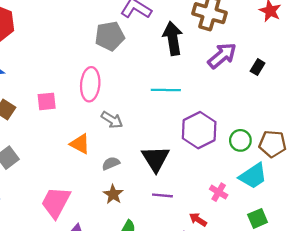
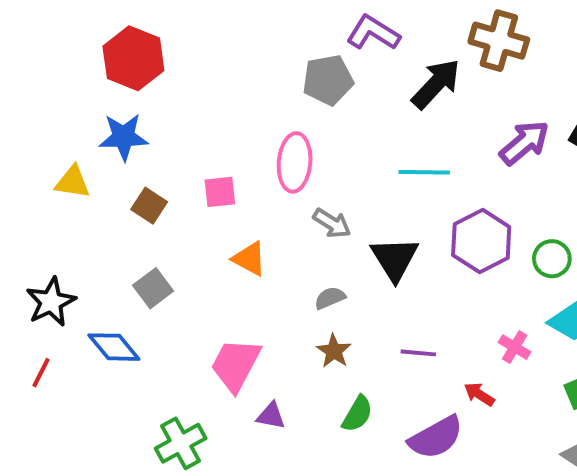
black arrow: (173, 38) -> (436, 84), turned 52
purple arrow: (222, 56) -> (524, 143), moved
orange triangle: (80, 144) -> (249, 259), moved
black triangle: (156, 159) -> (395, 259), moved

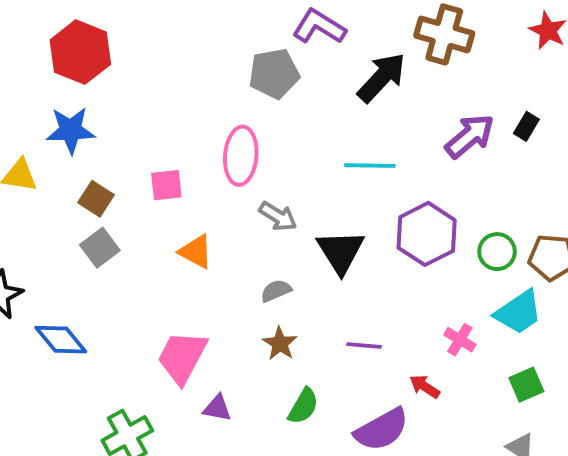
gray square: (153, 288) -> (100, 248), moved

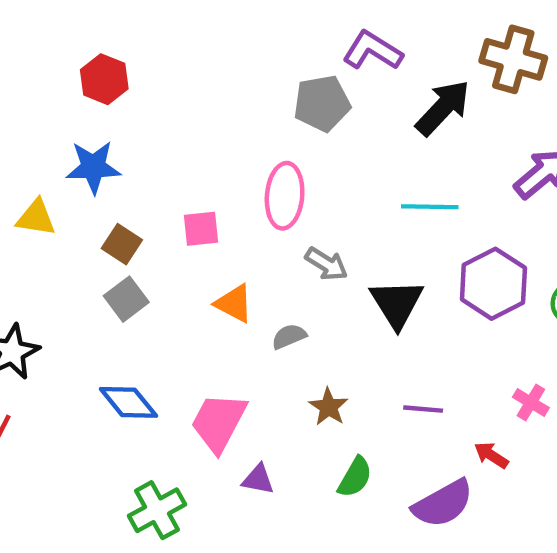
red hexagon: (80, 52) -> (104, 79), size x0.7
gray semicircle: (276, 291) -> (289, 336), moved
blue diamond: (61, 340) -> (128, 402), moved

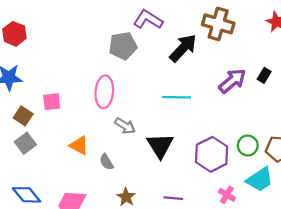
pink square: (201, 229) -> (52, 102), moved
purple hexagon: (493, 284) -> (212, 154), moved
gray semicircle: (289, 336) -> (106, 162), turned -98

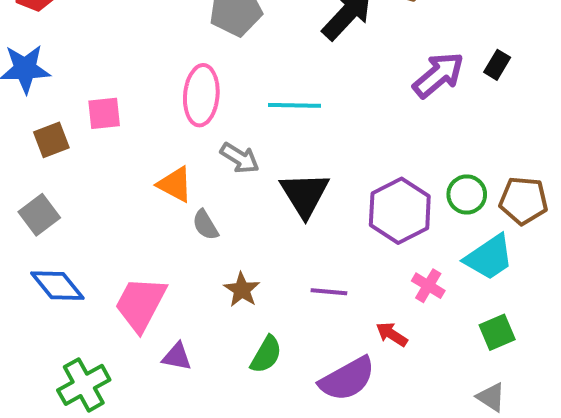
cyan line: (177, 97) -> (295, 105), moved
brown square: (23, 116) -> (51, 140), turned 36
gray square: (25, 143) -> (39, 215), moved
orange triangle: (79, 146) -> (175, 184), moved

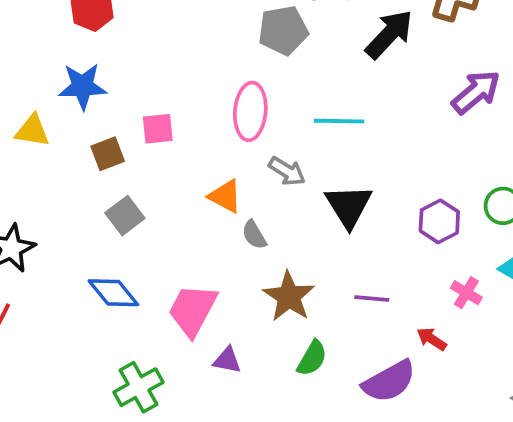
purple hexagon: (400, 211) -> (439, 221), size x0.7
gray square: (39, 215) -> (125, 216), moved
brown star: (242, 290) -> (289, 297), size x1.5

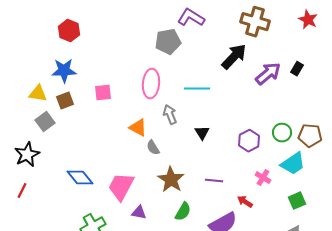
black arrow: (389, 34) -> (234, 57), moved
brown square: (108, 154) -> (65, 101), moved
gray arrow: (287, 171) -> (170, 115), turned -144
black triangle: (349, 206) -> (202, 133), size x0.6
gray square: (125, 216) -> (45, 122), moved

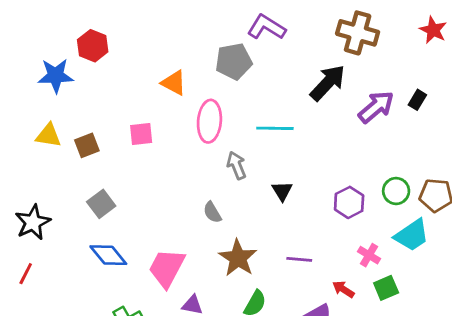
blue star: (64, 71) -> (56, 76), moved
gray square: (45, 122) -> (101, 204), moved
orange triangle: (138, 128) -> (174, 83), moved
green square: (297, 201) -> (386, 288), moved

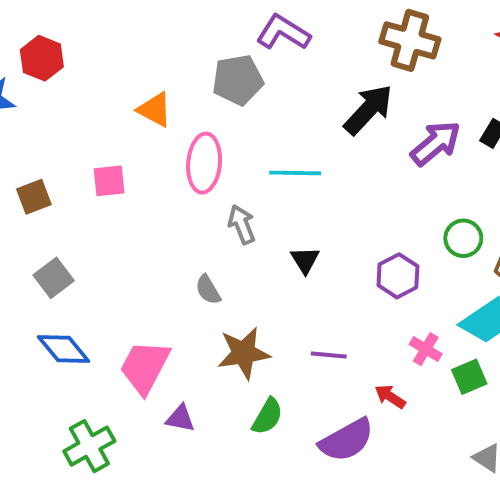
green circle: (396, 191) -> (463, 238), moved
brown star: (238, 258) -> (244, 353), turned 30
green square: (386, 288) -> (469, 377), moved

